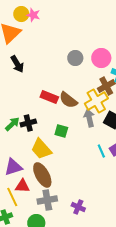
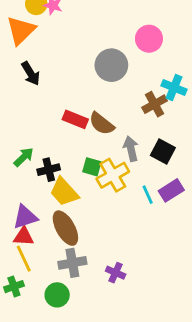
gray circle: (75, 58) -> (111, 65), size x1.5
pink circle: (101, 58) -> (149, 39), moved
yellow cross: (96, 101) -> (113, 175), moved
black cross: (28, 123) -> (49, 170), moved
red triangle: (22, 186) -> (24, 236), moved

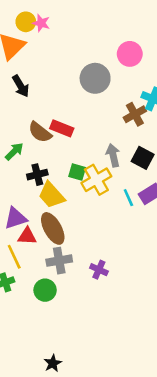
brown semicircle: (102, 124) -> (40, 132), moved
green arrow: (24, 157) -> (14, 151), moved
red triangle: (24, 236) -> (27, 236), moved

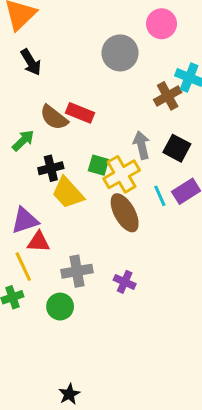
brown ellipse: (53, 228) -> (125, 213), moved

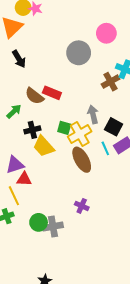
black square: (177, 148) -> (114, 127), moved
gray cross: (77, 271) -> (53, 226), moved

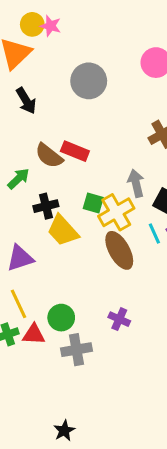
gray circle: (79, 53) -> (89, 81), moved
red triangle: (24, 179) -> (34, 334), moved
green circle: (39, 222) -> (61, 318), moved

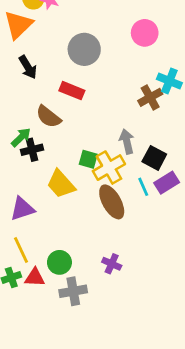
red rectangle: (75, 151) -> (72, 91), moved
black cross: (46, 206) -> (32, 150), moved

